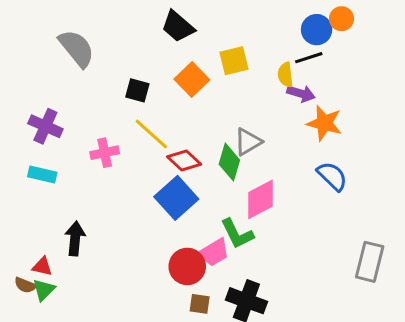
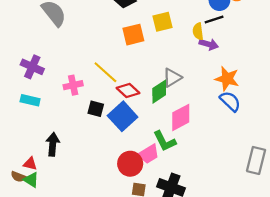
orange square: (192, 79) -> (133, 35), turned 30
black square: (137, 90) -> (96, 109), moved
orange star: (324, 123) -> (227, 79), moved
green diamond: (229, 162) -> (159, 92), turned 40
green triangle: (44, 290) -> (31, 180), turned -42

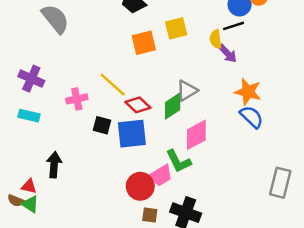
purple arrow: (209, 44) -> (228, 53), turned 30
blue square: (123, 116) -> (132, 134), turned 36

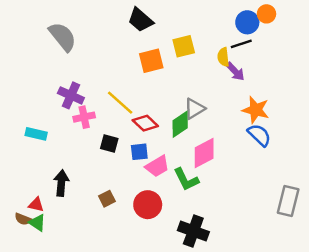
purple cross: (31, 79) -> (71, 95), moved
blue square: (132, 134) -> (139, 152), size x0.6
pink trapezoid: (161, 176) -> (157, 166), moved
brown square: (150, 215) -> (107, 199), moved, turned -35

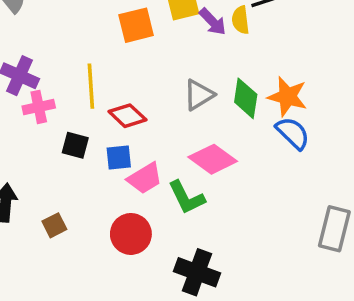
purple arrow: (235, 71) -> (213, 22), moved
yellow line: (120, 103) -> (91, 86), turned 44
green diamond: (180, 124) -> (246, 98), moved, turned -48
pink diamond: (204, 153) -> (213, 159), turned 64
brown square: (107, 199) -> (54, 225), moved

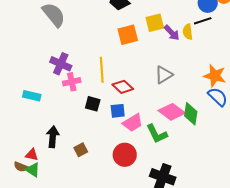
green diamond: (246, 98) -> (191, 114), moved

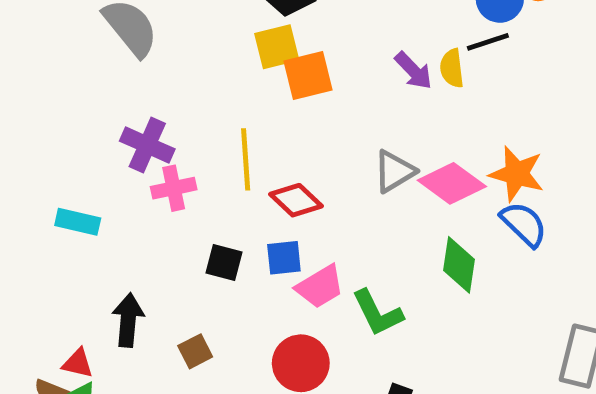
yellow square: (155, 23) -> (277, 47), moved
black square: (93, 104) -> (224, 263), moved
pink diamond: (172, 112) -> (452, 183), moved

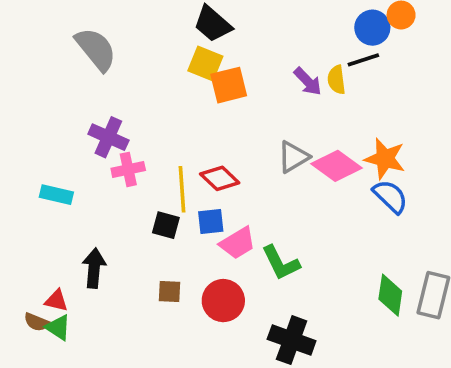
yellow square: (277, 47) -> (205, 64), turned 36
yellow line: (246, 159) -> (182, 189), moved
green diamond: (459, 265) -> (390, 295), moved
brown square: (195, 351) -> (169, 292), moved, turned 30

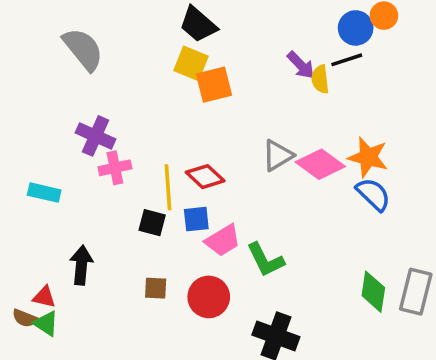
purple arrow: (308, 81) -> (301, 65), moved

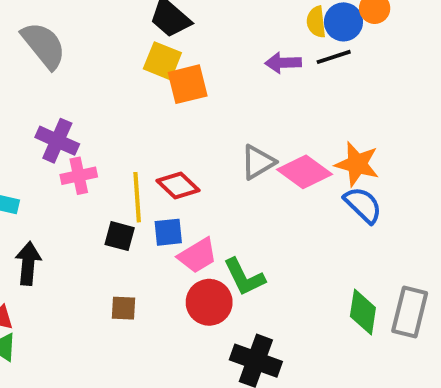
purple arrow: (301, 65) -> (283, 63), turned 132
yellow semicircle: (320, 79) -> (316, 22), moved
black arrow: (81, 265) -> (28, 263), moved
red circle: (209, 297) -> (209, 302), moved

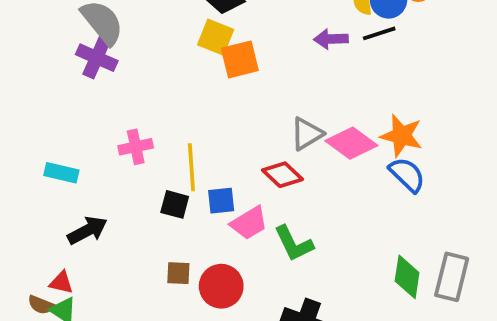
purple cross: (57, 141) -> (97, 58), moved
red diamond: (178, 185) -> (283, 175), moved
black arrow: (28, 263) -> (87, 230), turned 57
red circle: (209, 302) -> (221, 286), moved

